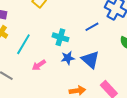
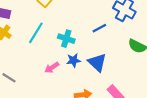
cyan line: (23, 44) -> (36, 33), moved
pink arrow: (39, 65) -> (52, 68), moved

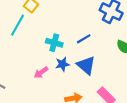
blue line: (99, 28) -> (84, 39), moved
cyan line: (36, 33) -> (18, 25), moved

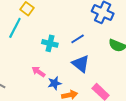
blue star: (62, 64) -> (55, 83), moved
pink arrow: (41, 72) -> (38, 72), turned 72

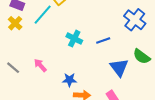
blue triangle: (81, 64) -> (119, 67), moved
pink arrow: (38, 72) -> (40, 65), moved

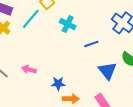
cyan cross: (74, 39) -> (68, 24), moved
pink arrow: (40, 65) -> (29, 70), turned -32

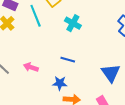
cyan line: (31, 19) -> (36, 16), turned -65
blue line: (91, 44) -> (68, 60), moved, turned 32

